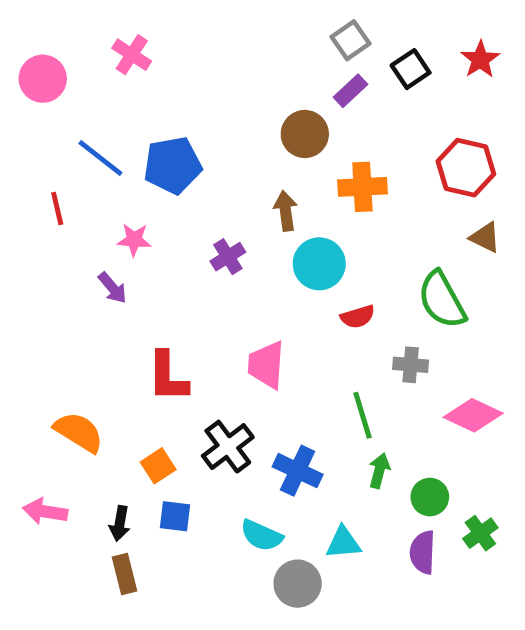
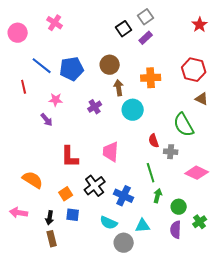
black square: (411, 69) -> (124, 29), moved
brown circle: (305, 134) -> (110, 65), moved
red semicircle: (358, 317) -> (154, 141), moved, turned 88

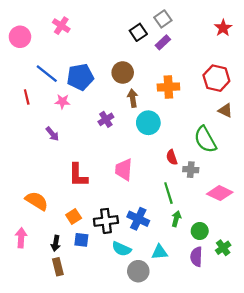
pink star: (56, 100) -> (62, 102), moved
black cross: (95, 186) -> (106, 221), moved, turned 30
pink arrow: (19, 213) -> (21, 238), turned 84

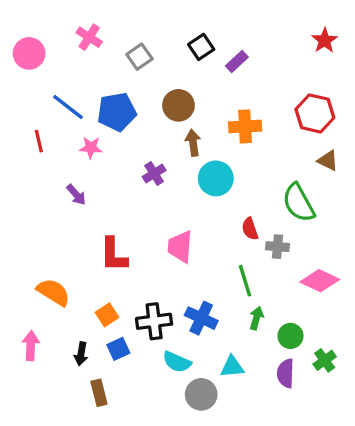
gray square: (163, 19) -> (139, 57), moved
blue square: (81, 240) -> (118, 349), turned -32
brown rectangle: (58, 267) -> (99, 393), moved

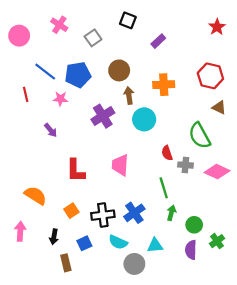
black square: (201, 47) -> (128, 20), moved, turned -35
purple cross: (154, 174) -> (103, 116), size x1.5
pink diamond: (320, 281) -> (217, 172), moved
blue cross: (201, 318) -> (134, 213), turned 30
blue square: (118, 349) -> (84, 243), moved

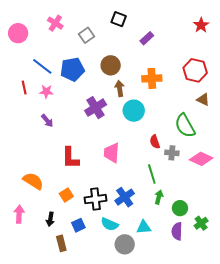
pink star: (60, 99) -> (46, 91), moved

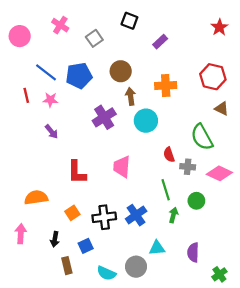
orange semicircle: (33, 181) -> (36, 197), turned -40
green circle: (180, 208) -> (196, 201), moved
green cross: (201, 223) -> (219, 274), moved
cyan semicircle: (110, 224) -> (106, 273), moved

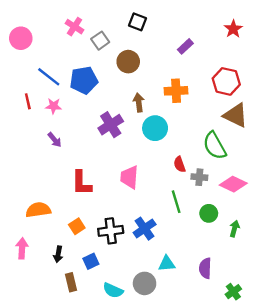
pink cross: (60, 25) -> (74, 27), moved
purple rectangle: (160, 42) -> (185, 46), moved
brown circle: (121, 71) -> (128, 62), moved
brown triangle: (222, 109) -> (236, 115), size x1.6
green arrow: (173, 215) -> (234, 229), moved

